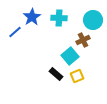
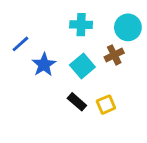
blue star: (32, 17) -> (44, 65), moved
cyan square: (70, 56) -> (82, 66), moved

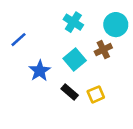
cyan cross: (81, 25) -> (73, 22), turned 30
blue star: (44, 65) -> (40, 71), moved

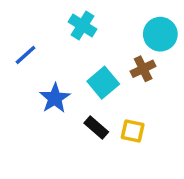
cyan cross: (73, 22) -> (82, 26), moved
yellow square: (96, 94) -> (133, 131), turned 35

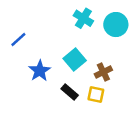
cyan cross: (82, 26) -> (83, 18), moved
brown cross: (143, 69) -> (103, 72), moved

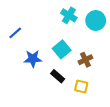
blue star: (40, 71) -> (33, 59), turned 30
yellow square: (96, 94) -> (81, 86), moved

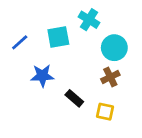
cyan circle: (96, 21) -> (114, 48), moved
cyan square: (62, 49) -> (58, 37), moved, turned 30

